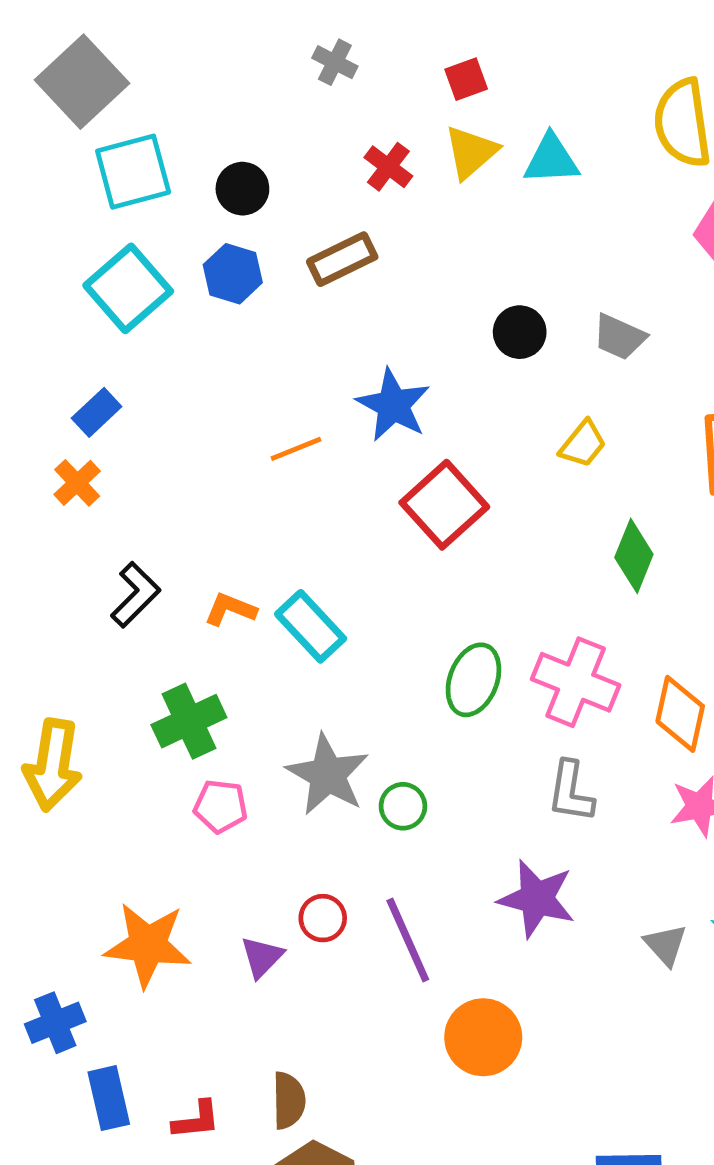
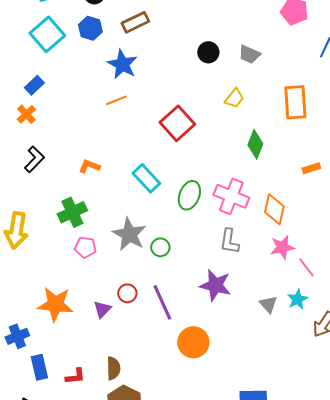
blue star: (393, 405) -> (122, 64), moved
black L-shape: (135, 595) -> (34, 159), moved
cyan rectangle: (311, 626) -> (146, 178), moved

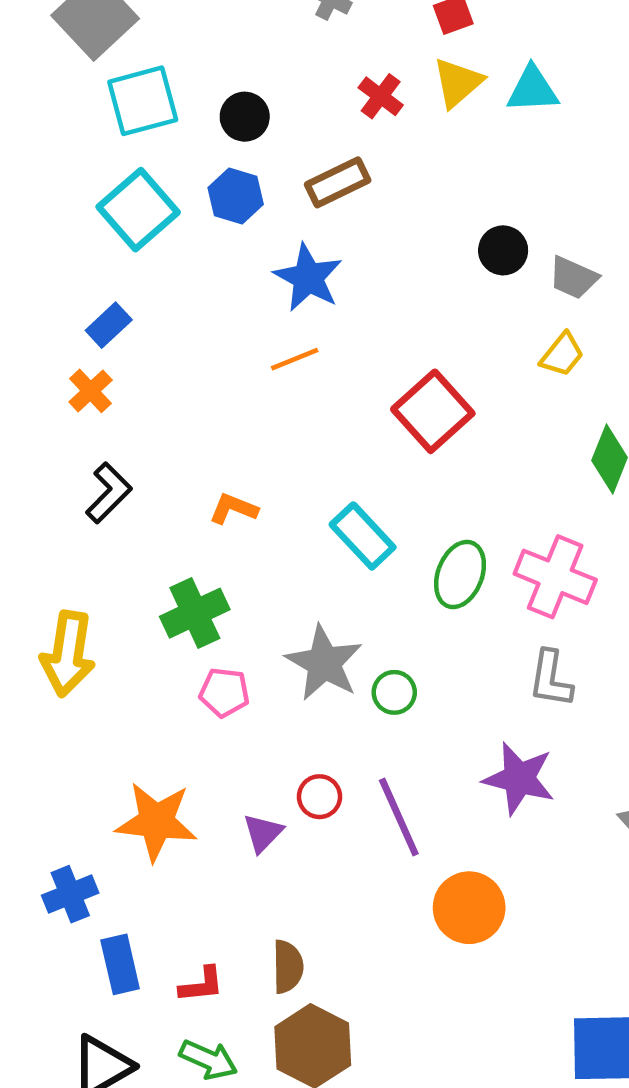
gray trapezoid: (249, 54) -> (573, 278), moved

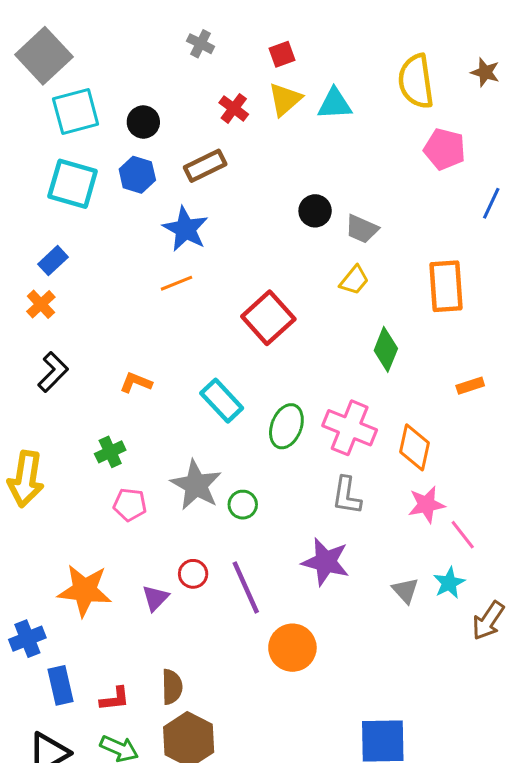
cyan square: (138, 210) -> (73, 184), turned -33
green cross: (195, 613) -> (110, 452), size x0.7

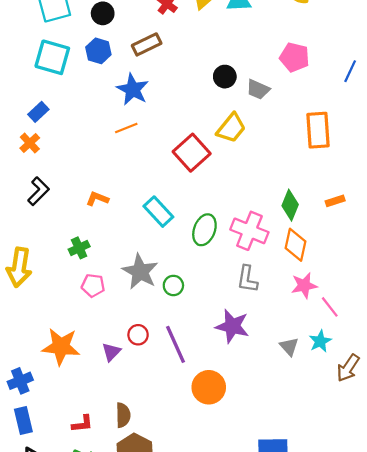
pink pentagon: (445, 149) -> (294, 57), moved
yellow trapezoid: (354, 280) -> (231, 128), moved, size x1.4
green diamond: (386, 349) -> (290, 205), moved
blue rectangle: (60, 685) -> (23, 420), moved

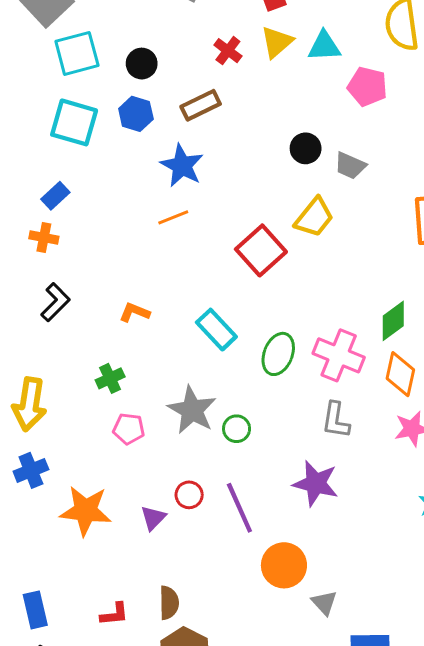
pink pentagon: (294, 57) -> (367, 87), moved
orange cross: (30, 143) -> (44, 238), turned -36
green diamond: (290, 205) -> (393, 321), turned 32
gray triangle: (289, 347) -> (324, 603), moved
blue cross: (20, 381) -> (31, 470), moved

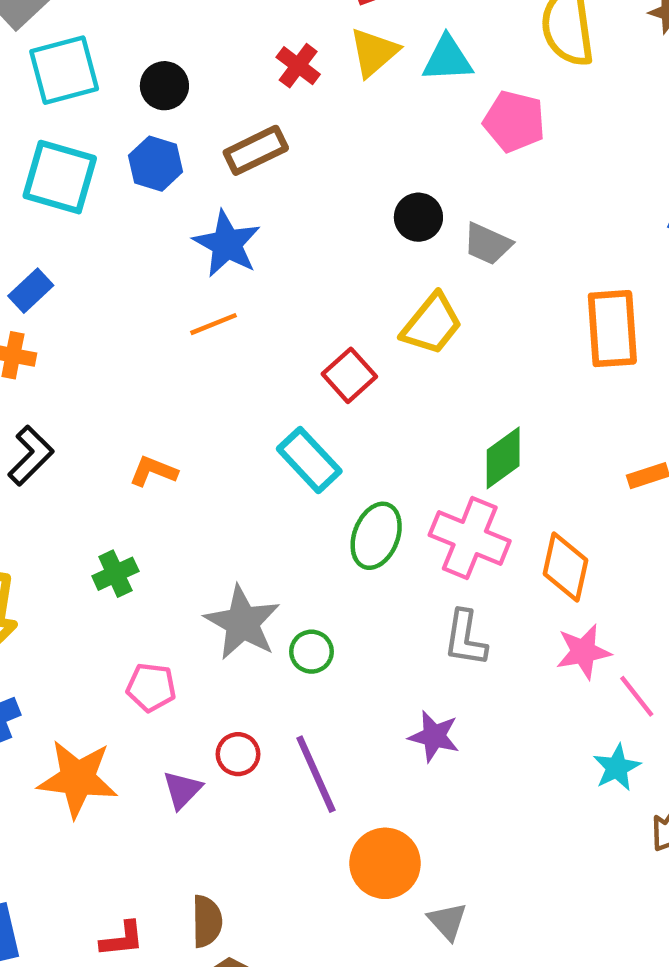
red square: (261, 250) -> (349, 375), size x0.7
green diamond: (393, 321) -> (503, 458), moved
cyan rectangle: (216, 330) -> (309, 460), moved
pink pentagon: (129, 429) -> (151, 687), moved
purple star: (316, 483) -> (434, 736), size x0.7

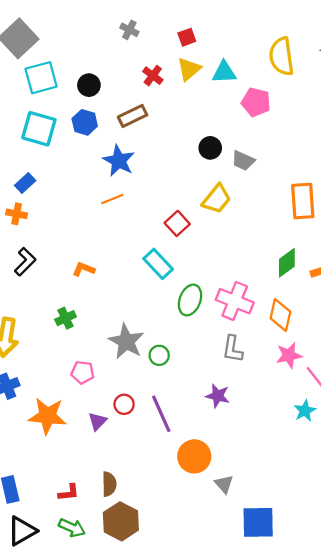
green diamond: (503, 458) -> (287, 263), moved

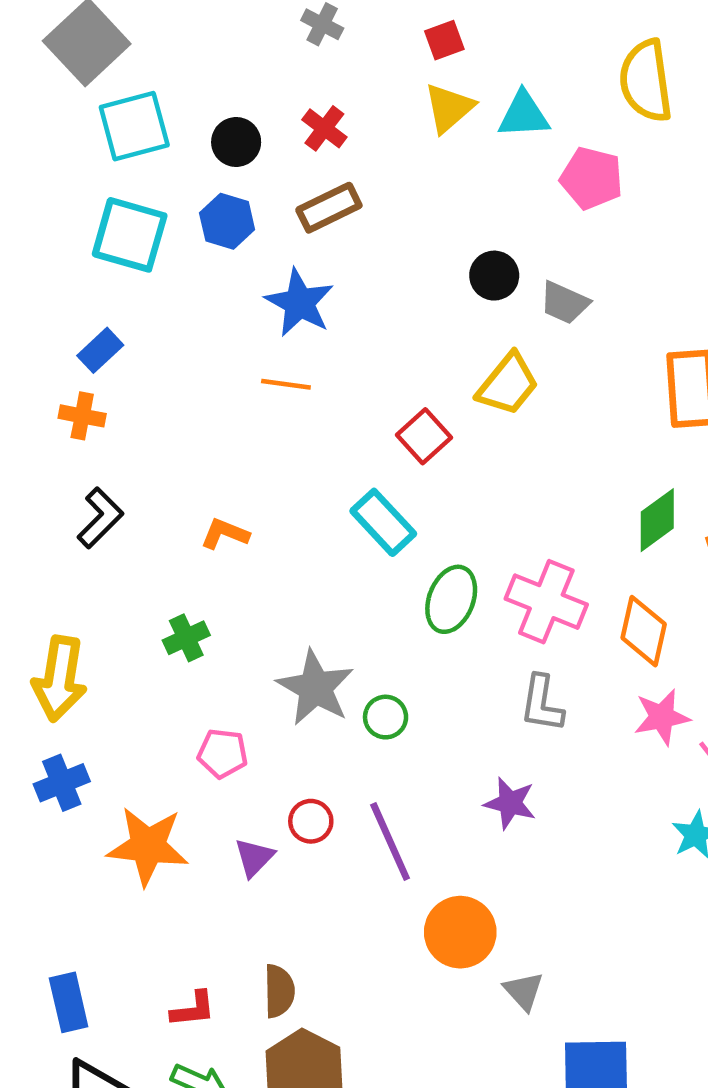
red cross: (153, 76) -> (324, 128), moved
orange line: (112, 199) -> (286, 384), turned 30

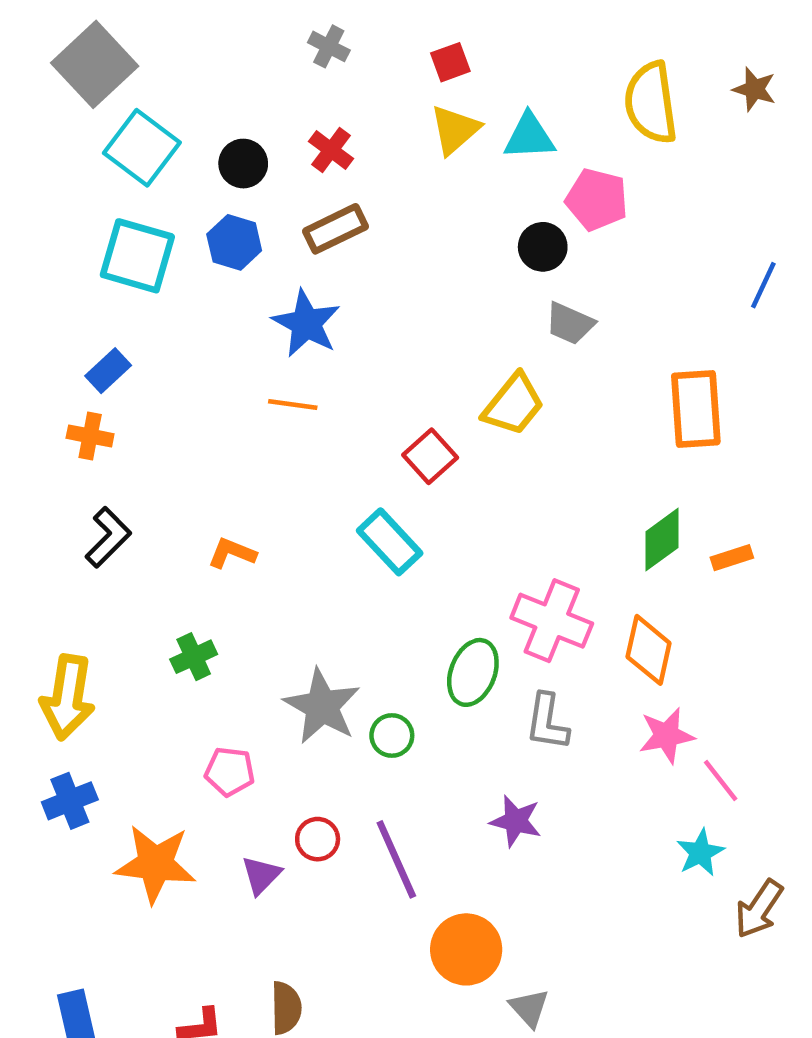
cyan square: (134, 126) -> (142, 148), turned -38
black circle: (494, 276) -> (543, 247), moved
green ellipse: (451, 599) -> (473, 672), moved

